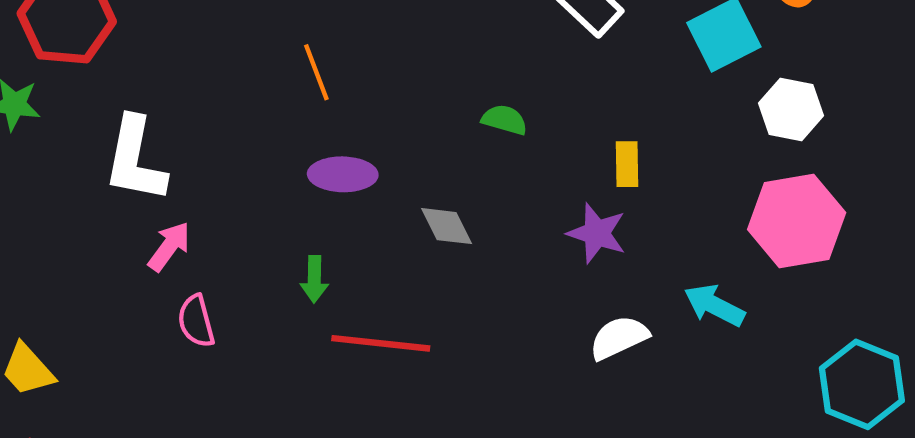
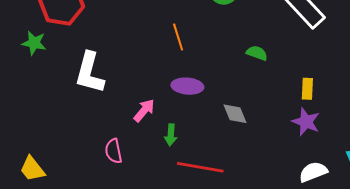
green semicircle: (505, 120) -> (257, 53), moved
yellow rectangle: (627, 164) -> (307, 89), moved
pink arrow: (169, 246) -> (144, 110), moved

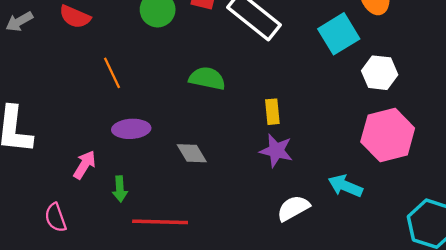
green semicircle: (257, 53) -> (207, 78), size x1.4

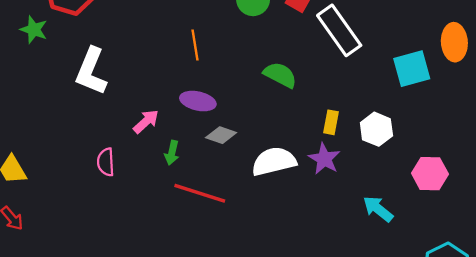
white hexagon: (380, 73) -> (376, 129), moved
pink hexagon: (388, 135) -> (430, 174), size x0.7
gray diamond: (192, 153) -> (221, 135), moved, turned -56
white semicircle: (293, 208) -> (274, 161), moved, size x1.4

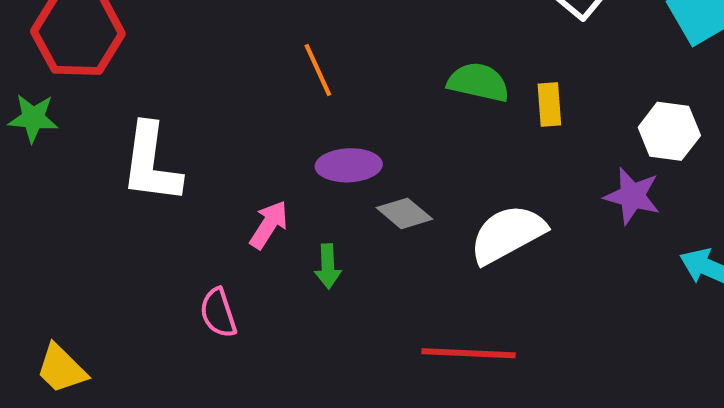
yellow rectangle: (331, 122) -> (549, 105), moved
gray diamond: (221, 135) -> (404, 213), turned 36
purple star: (324, 159) -> (632, 196), moved
red line: (200, 193) -> (469, 353), moved

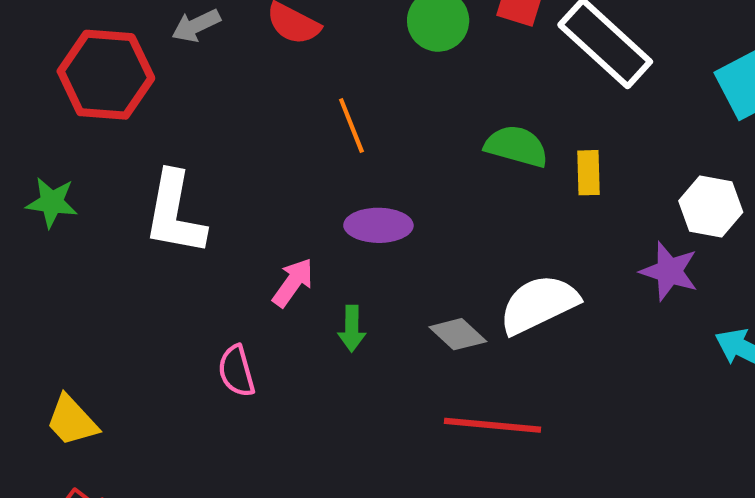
green star: (33, 118) -> (52, 202), moved
gray diamond: (404, 213) -> (458, 334), moved

